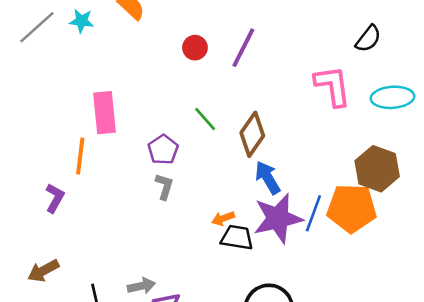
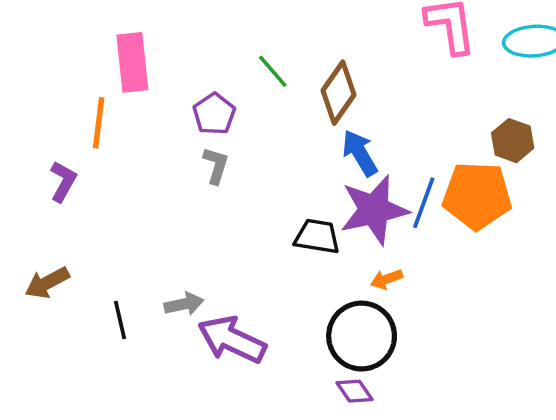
brown hexagon: (377, 169) -> (513, 141), size x0.7
orange arrow: (223, 218) -> (386, 279), moved

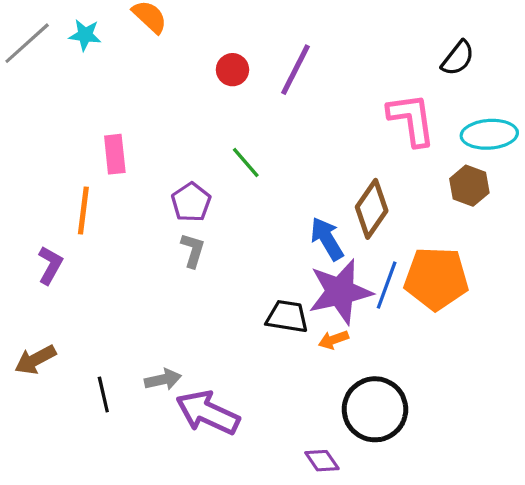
pink rectangle: (132, 62) -> (115, 154), size x0.7
brown diamond: (338, 93) -> (372, 209), moved
brown hexagon: (513, 141) -> (469, 186), moved
orange arrow: (386, 279) -> (334, 340), moved
black circle: (362, 336) -> (375, 409), moved

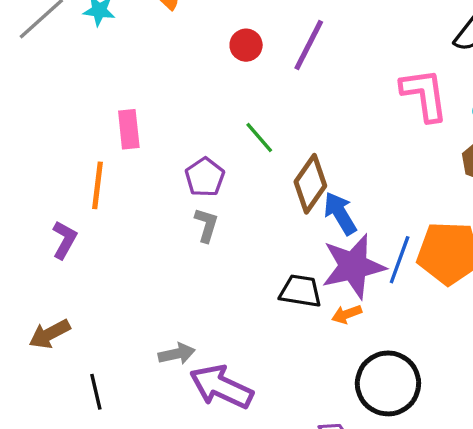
brown diamond: (372, 209) -> (310, 184), moved
black line: (103, 394) -> (96, 392), moved

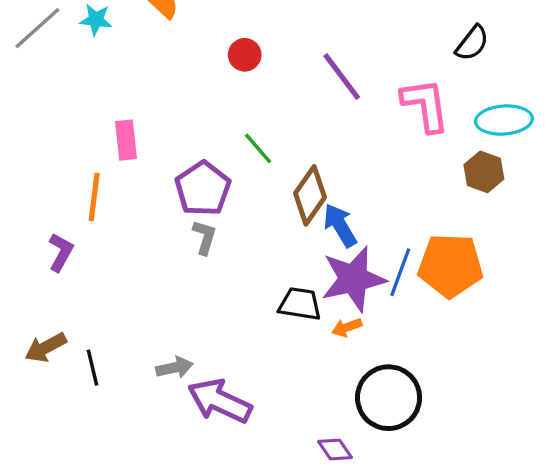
purple line: (309, 45) -> (342, 77), moved, turned -64
purple pentagon: (205, 177) -> (203, 189), size x1.4
black line: (96, 392) -> (93, 368), moved

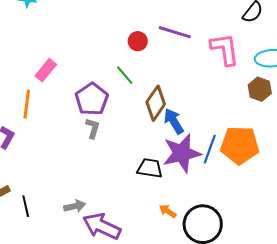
red circle: (245, 55) -> (138, 41), moved
purple line: (342, 77) -> (175, 32), turned -36
pink rectangle: (126, 140) -> (46, 70), turned 45
orange arrow: (347, 327) -> (168, 211), moved, turned 54

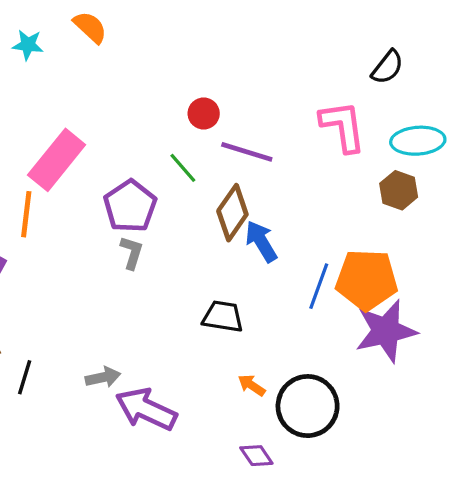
purple line: (175, 32) -> (247, 152), moved
pink rectangle: (46, 70) -> (57, 160), size x1.6
purple star: (182, 153) -> (386, 331), moved
black line: (26, 206) -> (25, 377), turned 30

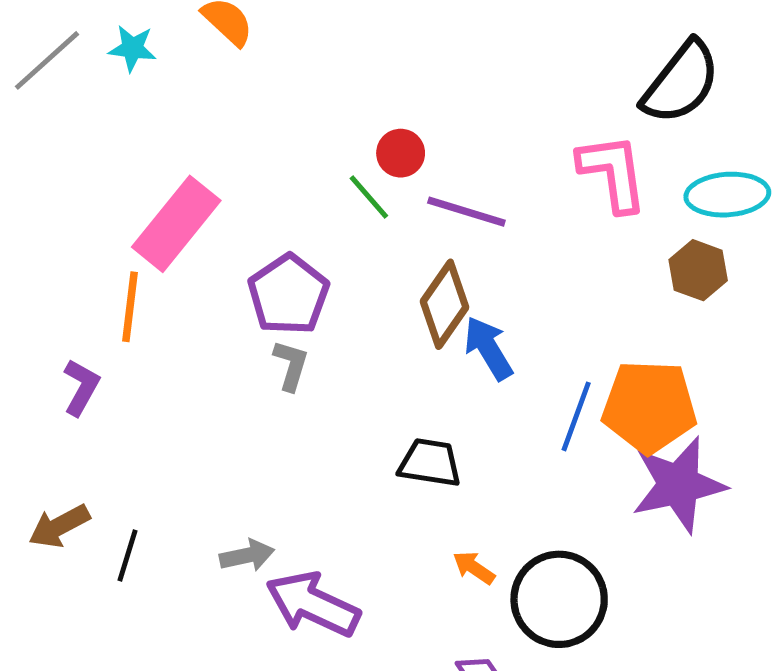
black semicircle: (387, 67) -> (681, 82), size x1.6
green line: (183, 168) -> (369, 197), moved

